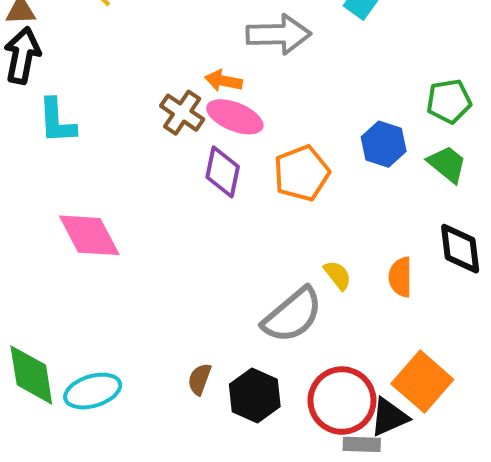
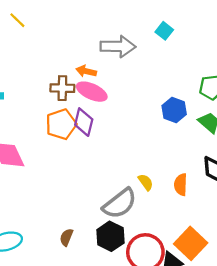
brown cross: (182, 113) -> (62, 88), turned -35
orange pentagon: (302, 173) -> (61, 124), moved
black hexagon: (255, 395) -> (110, 236), moved

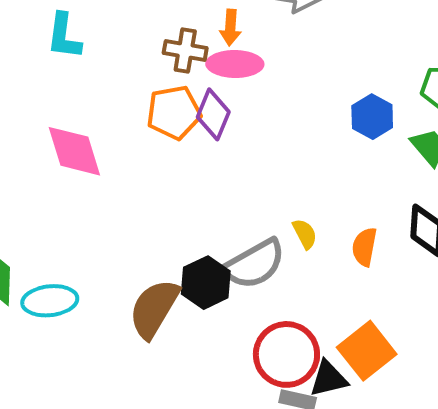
orange arrow: (86, 71) -> (230, 27), turned -108
pink ellipse: (92, 92) -> (235, 64), turned -32
black hexagon: (110, 236) -> (206, 283), moved
brown semicircle: (66, 237) -> (154, 309), size x2.0

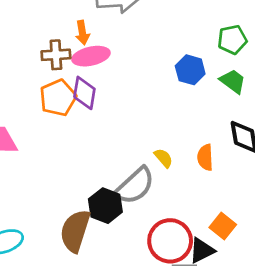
orange square: (367, 351) -> (223, 226), size x0.7

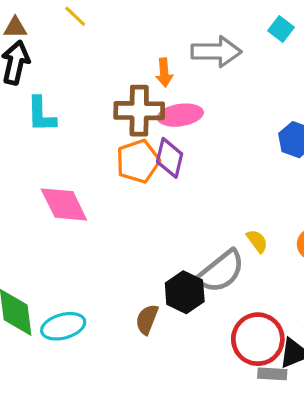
orange arrow: (82, 33) -> (164, 73), moved
brown cross: (56, 55) -> (139, 111), size x1.4
brown semicircle: (75, 231) -> (147, 319), size x0.6

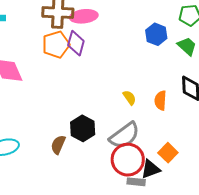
gray semicircle: (221, 271) -> (124, 135), moved

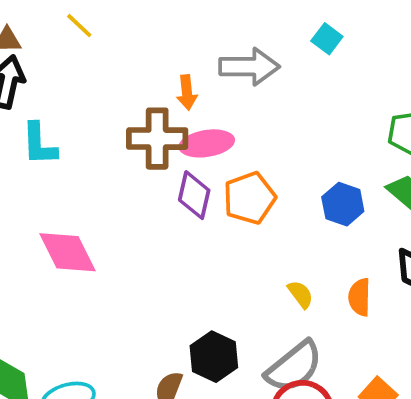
blue hexagon: (156, 34) -> (343, 204), moved
orange pentagon: (56, 45) -> (249, 198), moved

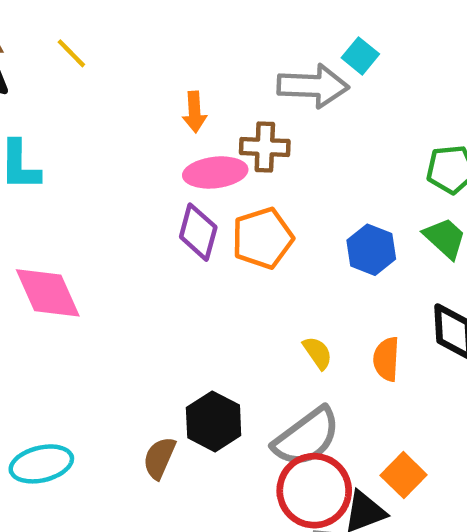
yellow line: (79, 26) -> (71, 53), moved
gray arrow: (249, 67) -> (313, 86), moved
brown cross: (157, 139) -> (265, 147), moved, size x0.7

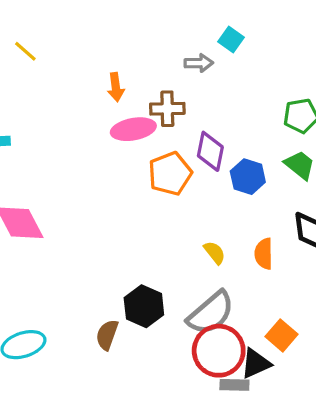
gray arrow: (313, 86) -> (199, 63), size x0.6
purple diamond: (198, 232) -> (210, 151), moved

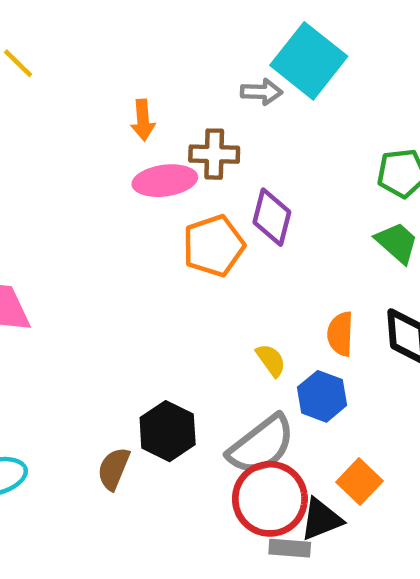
cyan square: (231, 39) -> (309, 61), size x2.0
blue hexagon: (248, 177) -> (322, 396), moved
orange semicircle: (264, 254) -> (340, 334), moved

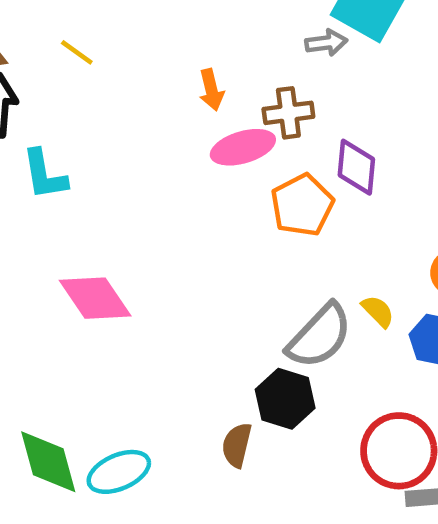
gray semicircle: (261, 445) -> (319, 336), moved

